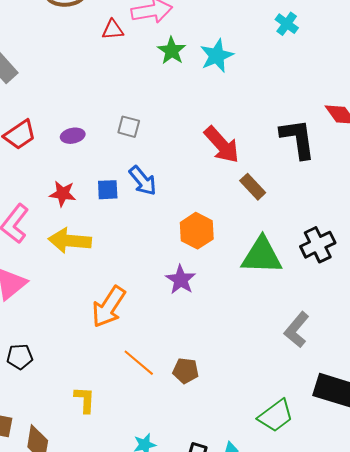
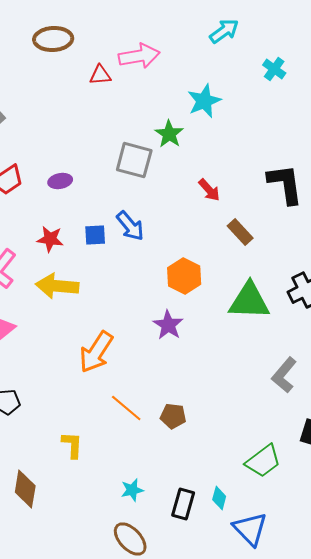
green star: (172, 51) -> (169, 134), moved
gray square: (129, 127) -> (134, 160), moved, size x1.6
red arrow: (222, 145) -> (209, 190), size x0.6

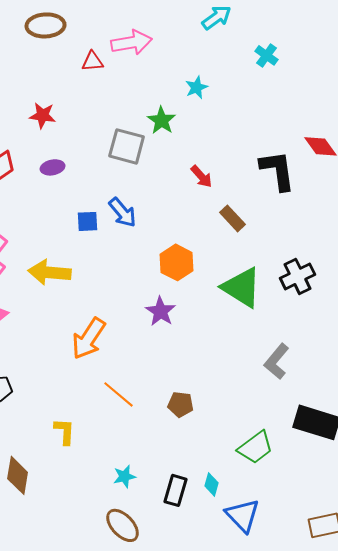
cyan star: (204, 101) -> (197, 87), size x0.7
red star: (50, 239) -> (43, 115), moved
green triangle: (249, 301) -> (242, 287), turned 30
brown pentagon: (173, 416) -> (181, 404), moved

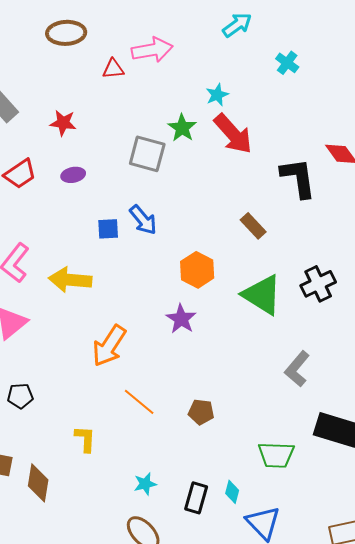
red arrow: (202, 176) -> (233, 134), moved, size x1.8
green trapezoid: (256, 447) -> (276, 455), turned 39

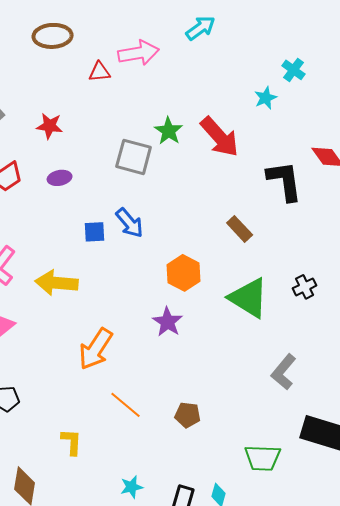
cyan arrow: (237, 25) -> (201, 28), moved
cyan cross: (287, 63) -> (294, 70), moved
cyan star: (217, 95) -> (266, 98), moved
black cross: (318, 284) -> (305, 287), size x0.7

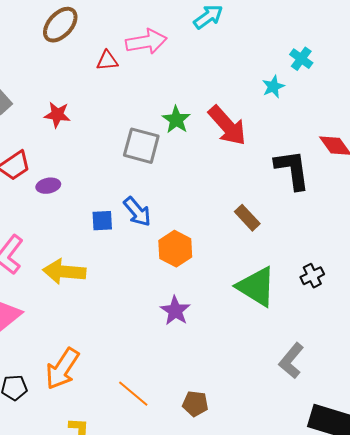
brown ellipse: (53, 36) -> (60, 25), turned -45
purple ellipse: (60, 178) -> (48, 186), moved
orange hexagon: (184, 273) -> (175, 249), moved
orange arrow: (96, 349) -> (62, 369), moved

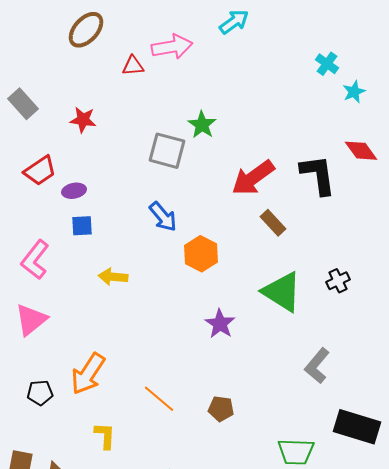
cyan star: (273, 87) -> (354, 92), moved
red arrow: (227, 126) -> (253, 178), moved, turned 96
blue square: (102, 221) -> (82, 226), moved
yellow arrow: (64, 272) -> (113, 277), moved, size x0.7
purple star: (175, 311) -> (220, 324), moved

